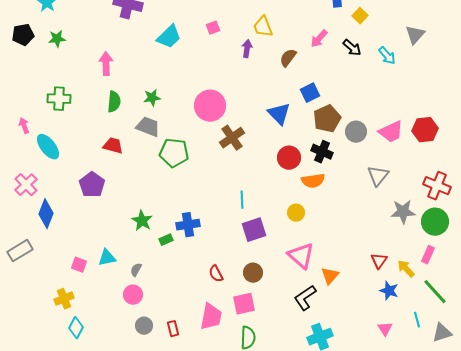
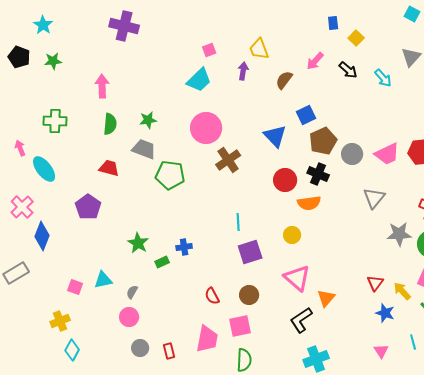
black pentagon: (23, 35) -> (19, 57), turned 30
cyan trapezoid: (169, 37) -> (199, 80), moved
blue cross: (188, 225) -> (184, 247), size x0.7

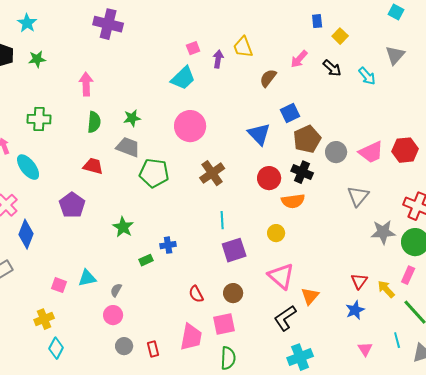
purple arrow: (243, 71) -> (218, 59), moved
brown cross: (228, 160) -> (212, 173), moved
green star: (138, 243) -> (123, 227), moved
blue star: (385, 313) -> (355, 310), moved, turned 30

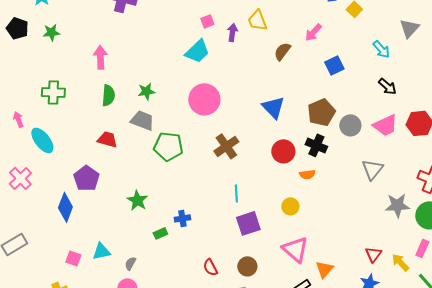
black arrow: (332, 68) -> (387, 86), moved
blue square: (290, 113) -> (334, 65), moved
orange semicircle: (293, 201) -> (307, 174), size x0.7
blue diamond: (26, 234) -> (65, 207), moved

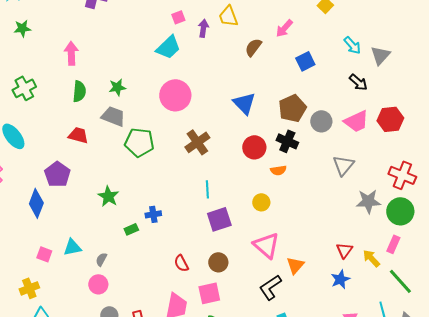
gray triangle: (409, 28) -> (380, 55), moved
green cross: (53, 92) -> (24, 88), turned -30

